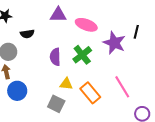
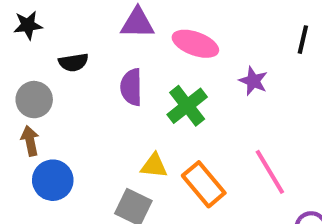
black line: (136, 32) -> (303, 40), moved
purple star: (114, 43) -> (253, 81), size x0.6
purple semicircle: (55, 57) -> (131, 87), moved

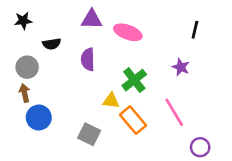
purple star: (253, 81) -> (181, 67), moved
green cross: (187, 106) -> (134, 80), moved
yellow triangle: (154, 166) -> (111, 101), moved

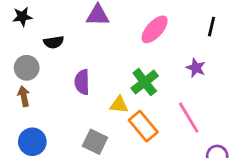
pink ellipse: (128, 32) -> (155, 29), moved, turned -68
purple semicircle: (88, 59) -> (82, 82), moved
blue circle: (39, 117) -> (32, 142), moved

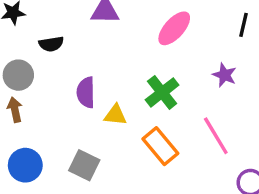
yellow triangle: (119, 105) -> (115, 115), moved
gray square: (95, 142) -> (84, 165), moved

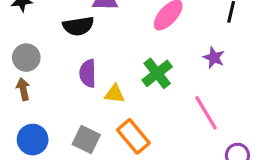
black semicircle: (51, 44) -> (78, 26), moved, size x1.4
orange rectangle: (160, 146) -> (133, 136), moved

